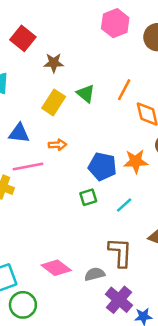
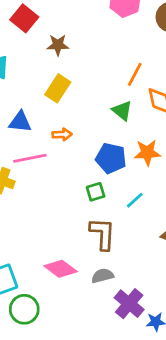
green triangle: (86, 94) -> (122, 111), moved
brown L-shape: (120, 252) -> (103, 234), moved

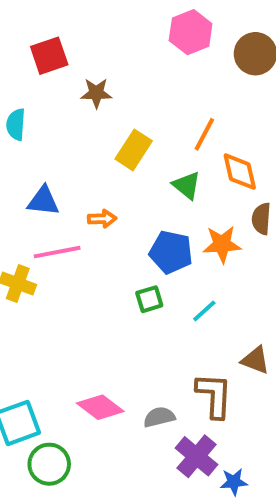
red square: (24, 18) -> (49, 56), turned 32
yellow rectangle: (58, 88) -> (134, 150), moved
brown L-shape: (103, 234) -> (214, 395), moved

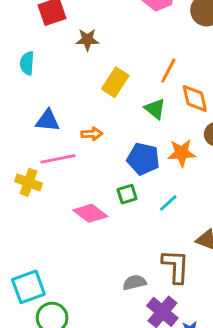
pink diamond: (100, 407) -> (90, 213), moved

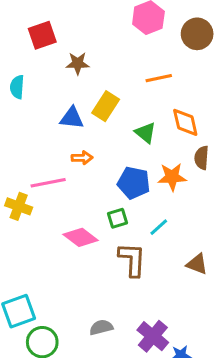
orange line: (168, 71) -> (159, 78), moved, turned 50
blue triangle: (48, 121) -> (72, 118), moved
brown L-shape: (176, 266) -> (132, 260), moved
gray semicircle: (134, 282) -> (101, 327), moved

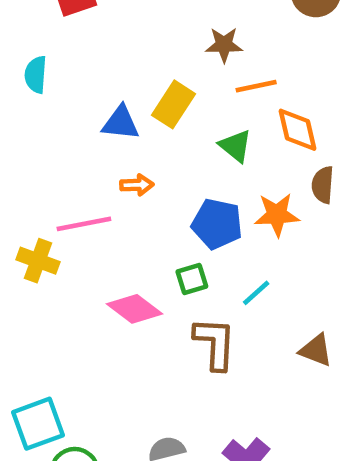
brown star: (78, 63) -> (224, 45), moved
orange line: (159, 78) -> (256, 86), moved

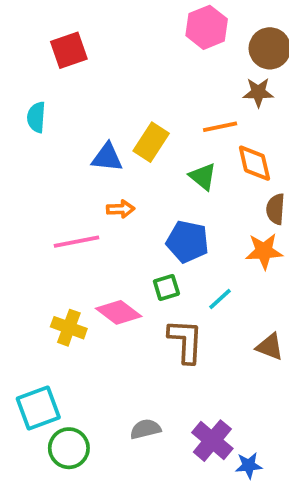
brown star: (224, 45) -> (258, 92), moved
orange star: (277, 215) -> (264, 251), moved
yellow cross: (38, 261) -> (69, 328), moved

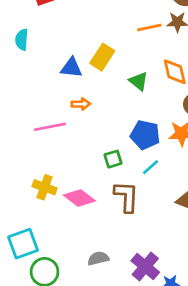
orange line: (220, 127) -> (149, 28), moved
blue pentagon: (187, 242) -> (145, 135), moved
pink diamond: (119, 312) -> (79, 198), moved

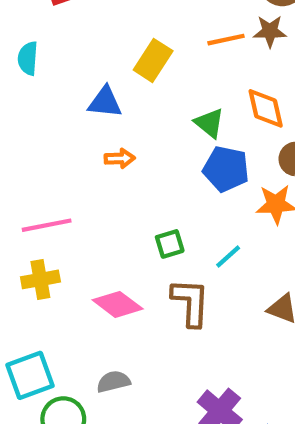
yellow rectangle: (102, 57) -> (153, 60), moved
pink line: (50, 127) -> (47, 225), moved
blue pentagon: (145, 135) -> (226, 169), moved
yellow cross: (45, 187) -> (40, 279), moved, turned -30
gray semicircle: (98, 258) -> (113, 382), moved

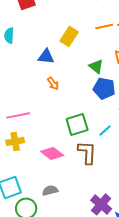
orange arrow: (120, 158) -> (53, 83), turned 56
green square: (170, 244) -> (77, 124), size x1.6

